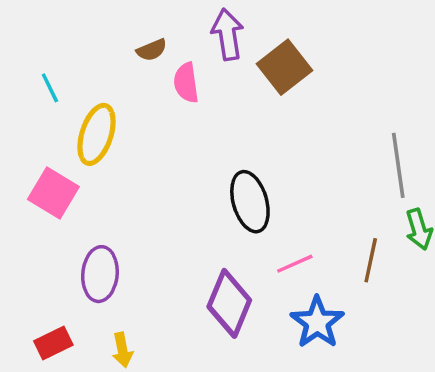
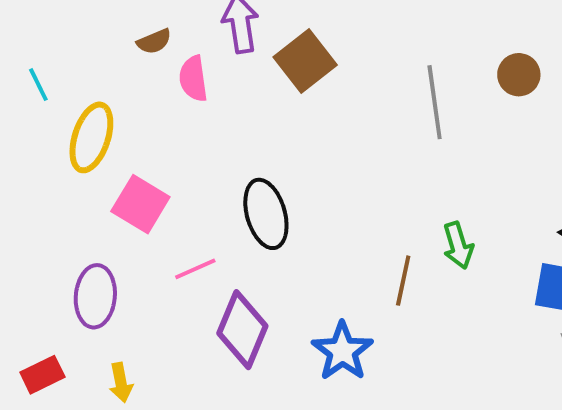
gray line: (398, 165) -> (435, 102), moved
pink square: (53, 193) -> (140, 204), moved
pink line: (295, 264) -> (195, 269), moved

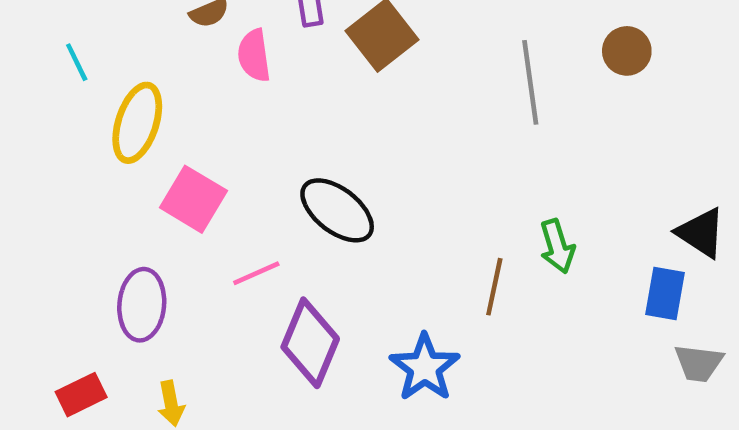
black ellipse: (266, 214) -> (337, 210), turned -36

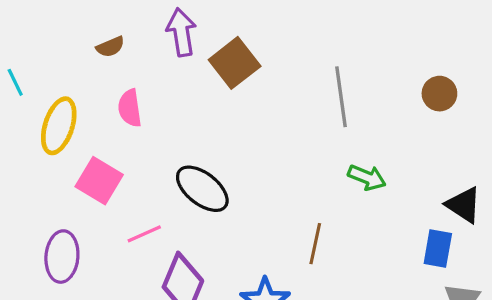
brown circle: (627, 51) -> (439, 94), moved
pink semicircle: (254, 55) -> (130, 108), moved
green arrow: (557, 246) -> (367, 177), moved, turned -51

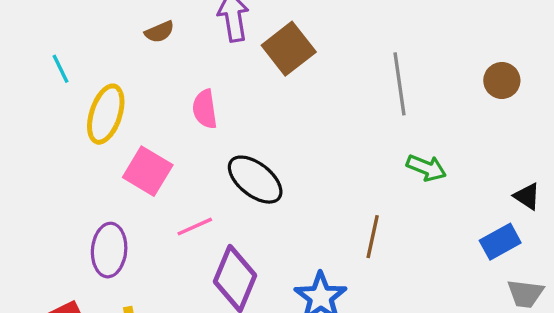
pink semicircle: (130, 108) -> (205, 109), moved
black triangle: (464, 205) -> (527, 196), size x0.7
blue rectangle: (438, 248) -> (500, 242), turned 51

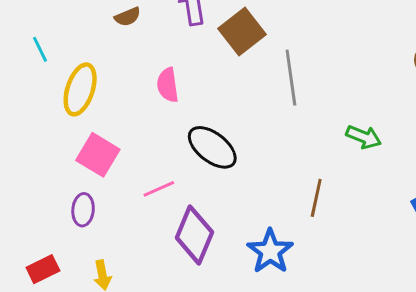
gray line: (399, 84) -> (291, 78), moved
pink square: (148, 171) -> (98, 155), moved
purple ellipse: (109, 250) -> (83, 210), size x0.7

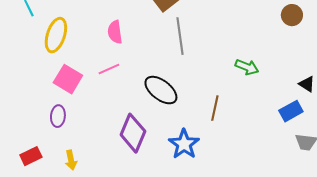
gray line: (291, 78) -> (180, 36), moved
black ellipse: (212, 147) -> (161, 90), moved
pink line: (159, 189) -> (109, 69), moved

